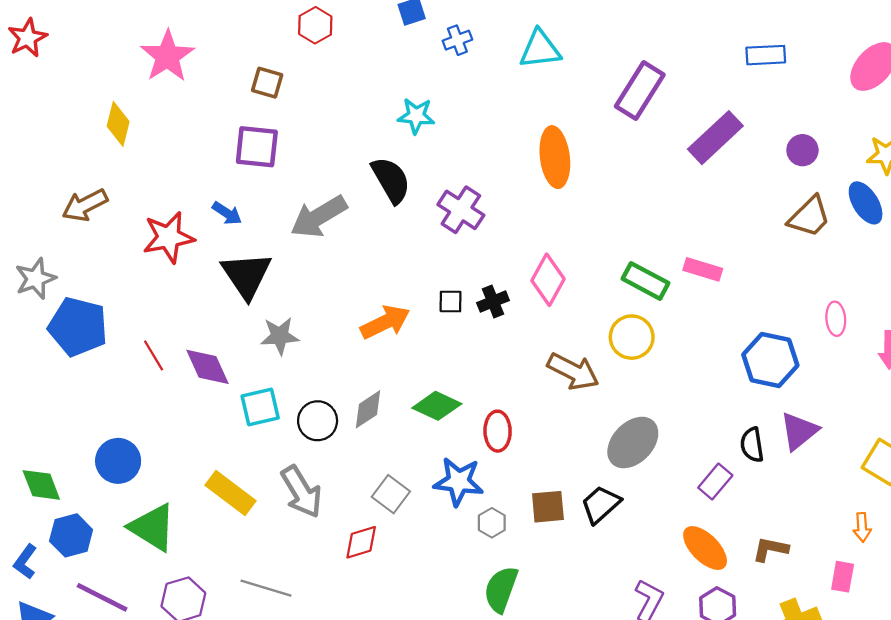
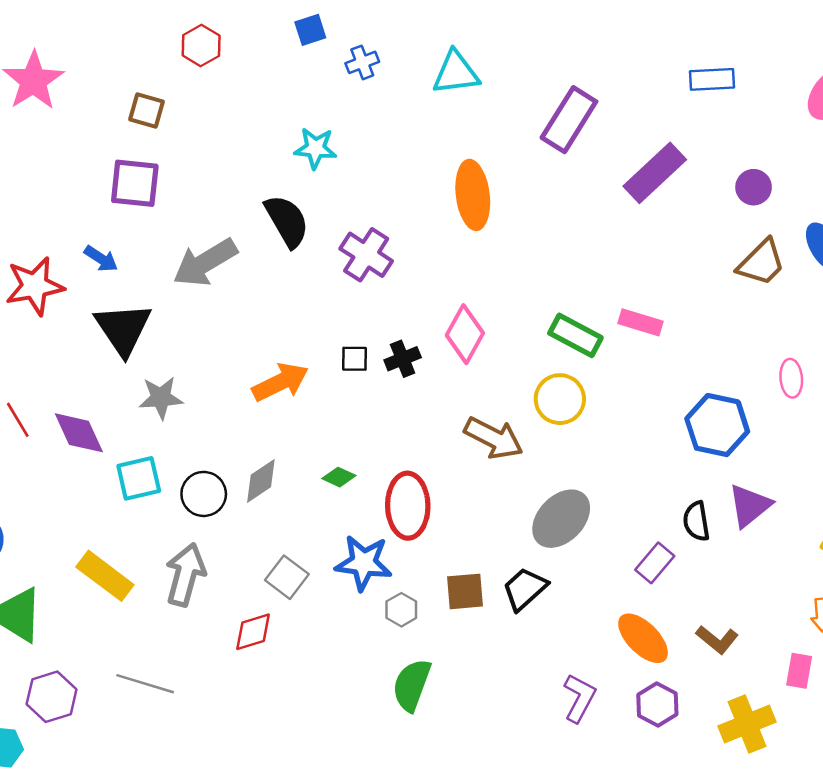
green diamond: (437, 406) -> (339, 477), size x0.6
red ellipse: (498, 431) -> (408, 506), size x1.4
gray arrow: (302, 492) -> (185, 575), turned -134
brown L-shape: (770, 549) -> (717, 640), turned -153

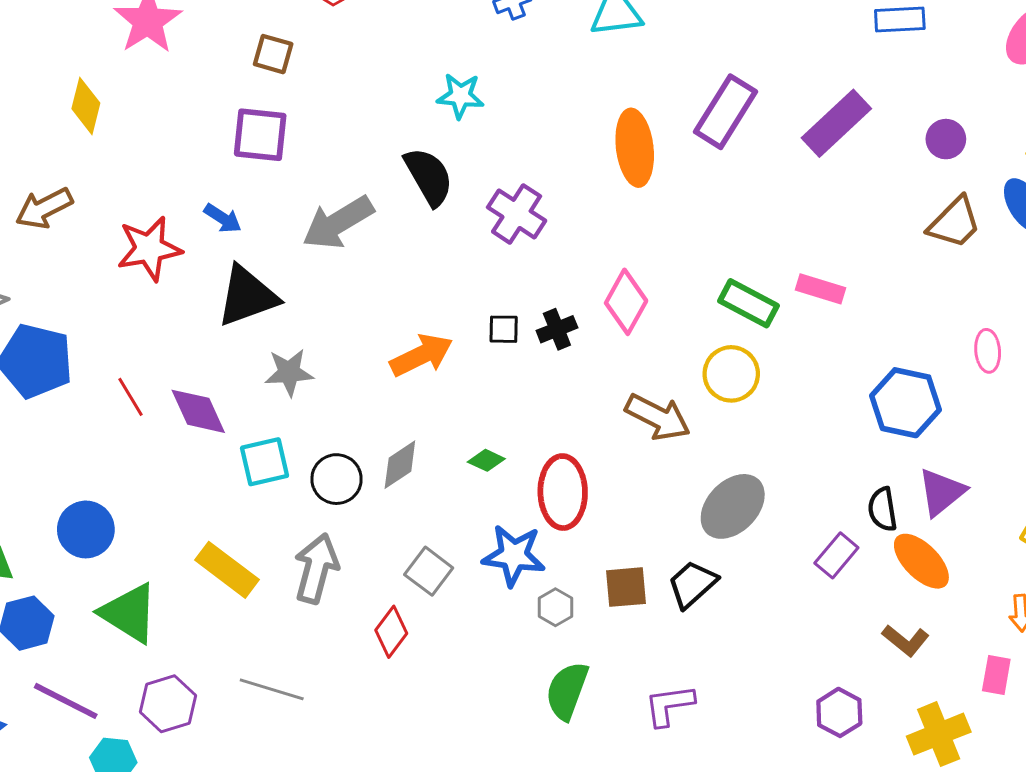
purple rectangle: (569, 120) -> (725, 112), moved
black triangle: (123, 329) -> (247, 296), turned 44
red diamond: (253, 632) -> (391, 632), turned -36
orange ellipse: (643, 638) -> (921, 561), moved
purple L-shape: (579, 698) -> (669, 705), moved, turned -126

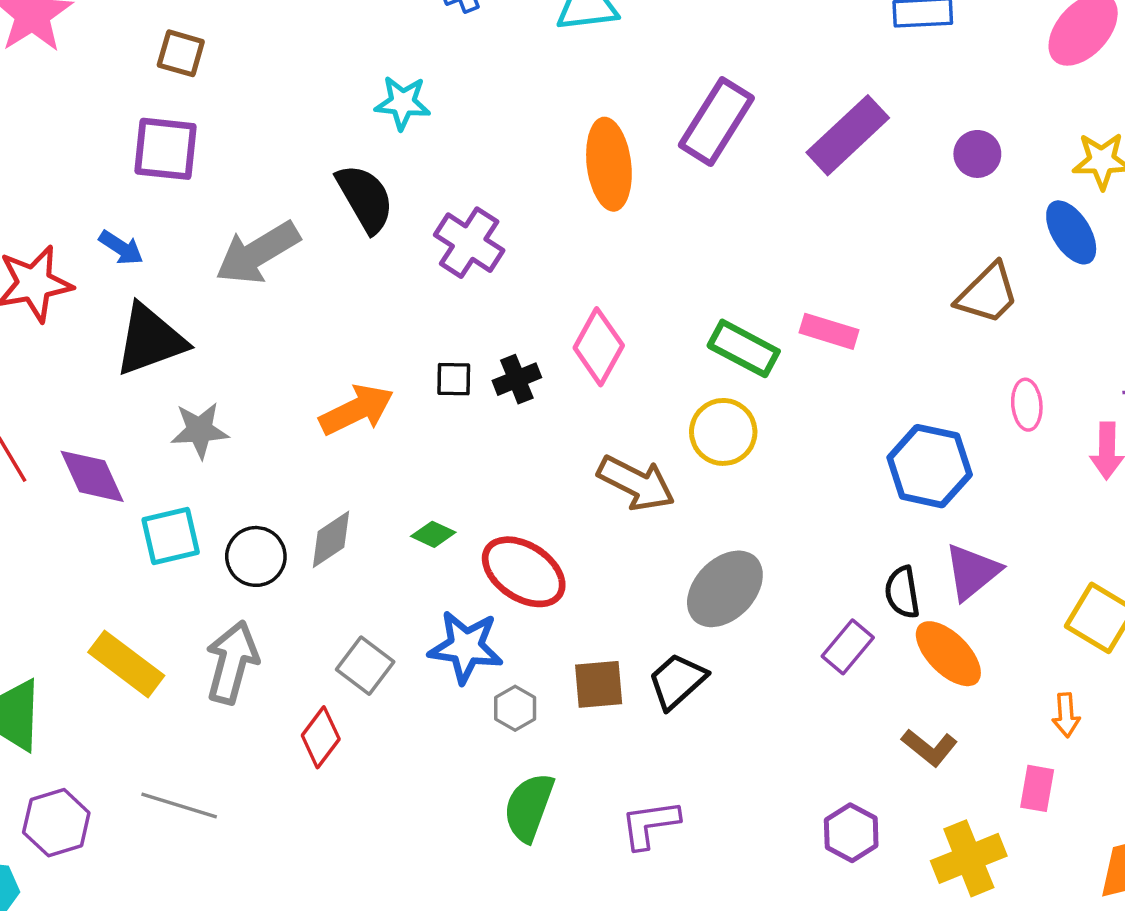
brown trapezoid: (955, 223) -> (988, 294), moved
red ellipse: (563, 492) -> (524, 572), turned -56

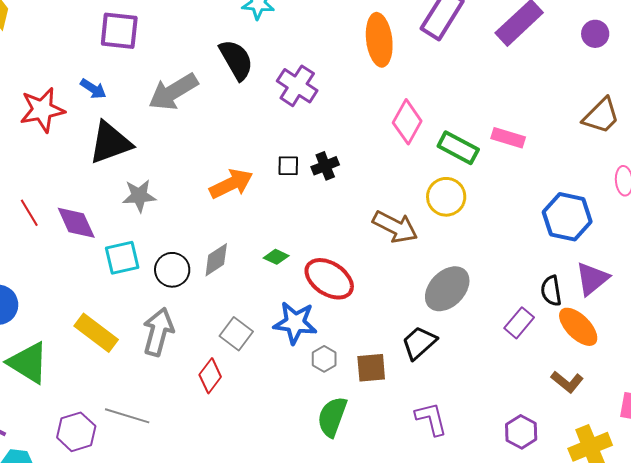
pink diamond: (599, 347) -> (407, 122), moved
brown square: (599, 684) -> (371, 368), moved
purple hexagon: (56, 823) -> (76, 432), moved
purple L-shape: (650, 824) -> (431, 419), moved, turned 84

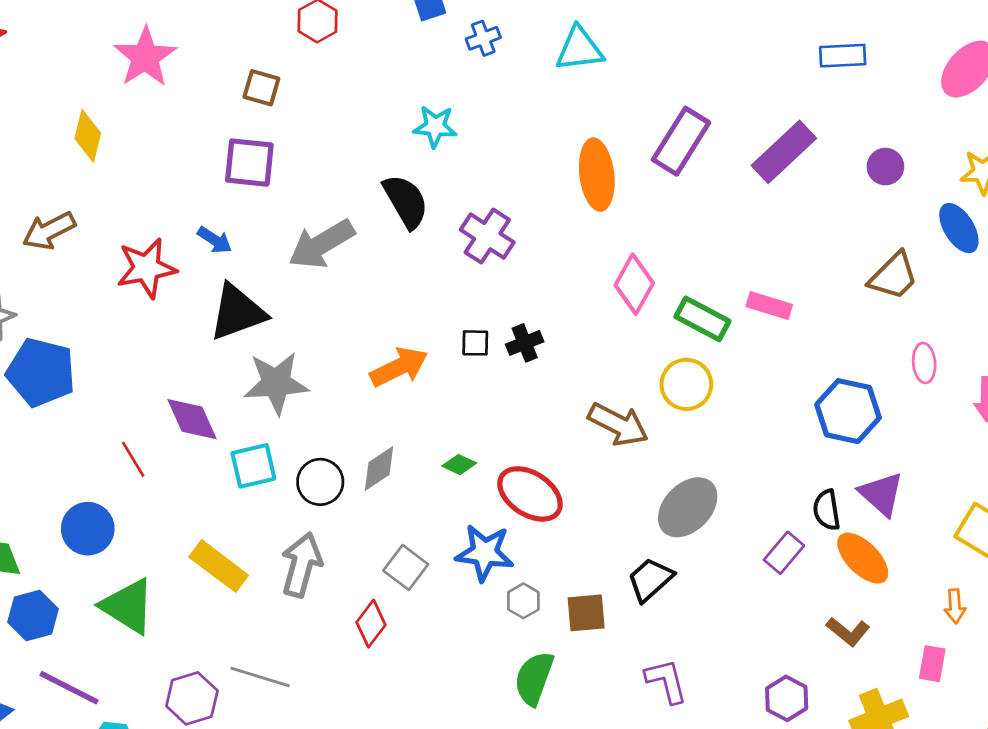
gray star: (139, 196) -> (276, 383), size x1.4
red line: (29, 213) -> (133, 459), moved
purple triangle: (592, 279) -> (881, 494), turned -39

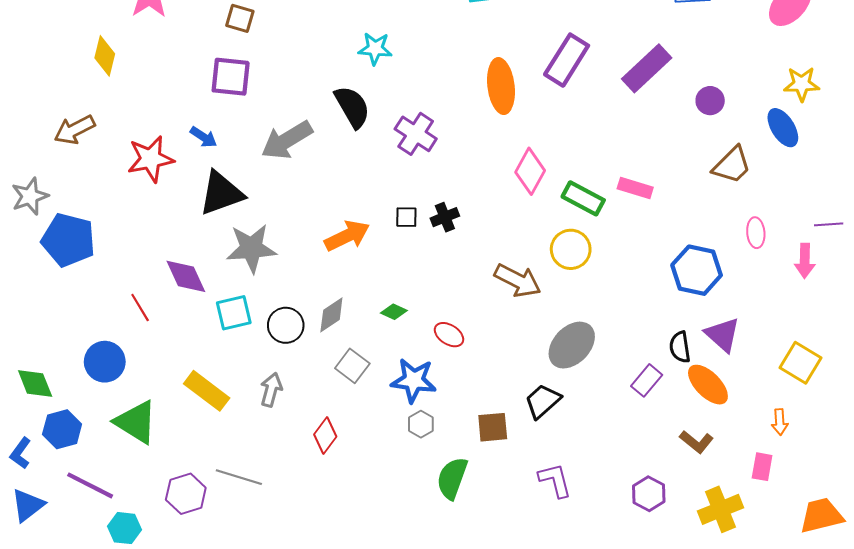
purple circle: (885, 167) -> (710, 101), moved
red ellipse: (530, 494) -> (449, 335), size x0.6
gray arrow: (302, 565) -> (271, 390), size x0.7
gray square: (406, 567) -> (352, 366), moved
gray hexagon: (523, 601) -> (421, 424), moved

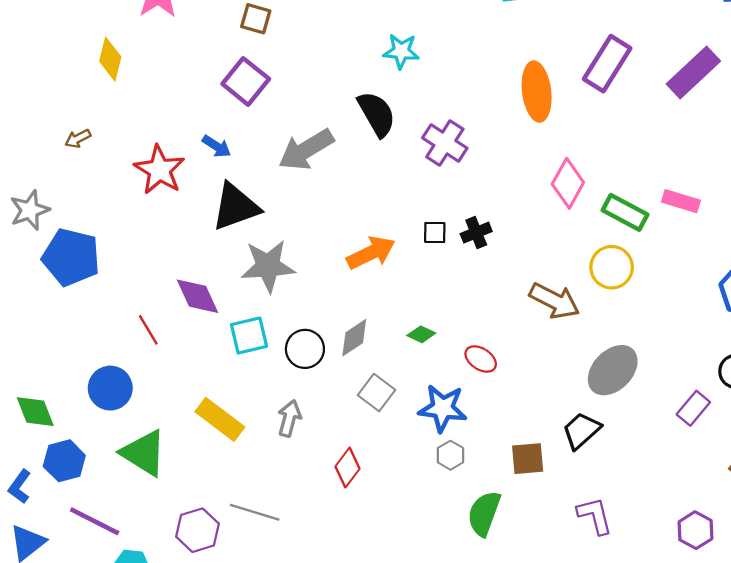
purple square: (231, 77) -> (246, 81), turned 33
brown arrow: (75, 130) -> (78, 139), size x0.6
red star: (150, 159) -> (159, 170), turned -30

